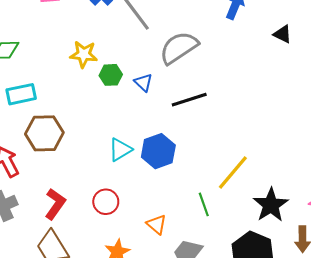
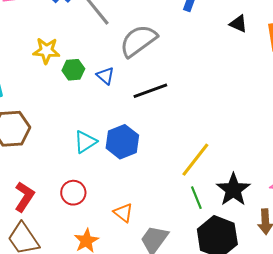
green line: (204, 204) -> (196, 198), moved

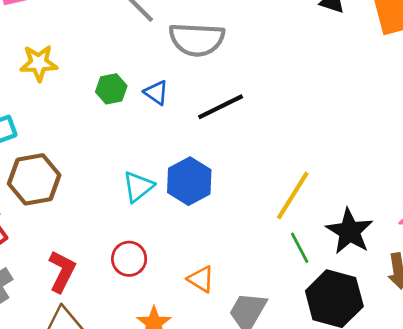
gray semicircle: (138, 41) -> (197, 39), turned -135
yellow star: (46, 51) -> (39, 63), moved

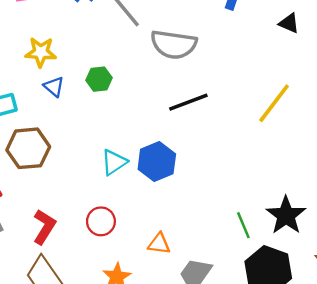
blue triangle: (156, 93) -> (54, 87), moved
yellow line: (293, 195) -> (274, 103), moved
orange triangle: (201, 279) -> (159, 244), turned -30

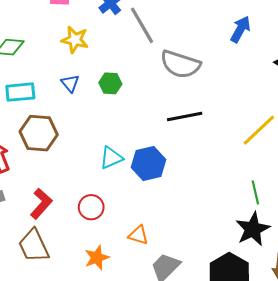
yellow star: (41, 52) -> (75, 40), moved
green line: (243, 225) -> (255, 192), moved

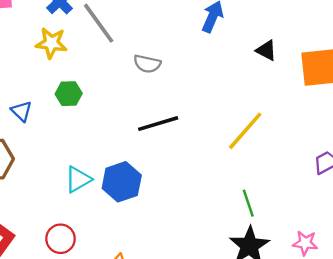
yellow star: (75, 40) -> (51, 43), moved
gray semicircle: (180, 64) -> (147, 64), size x0.6
blue triangle: (70, 83) -> (22, 111), moved

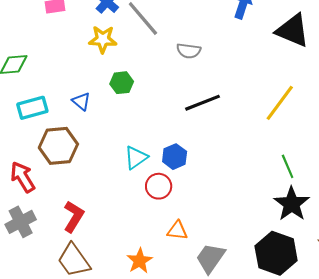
black triangle: (266, 50) -> (293, 30), size x1.8
blue hexagon: (122, 182) -> (175, 157), size x0.7
red circle: (61, 239) -> (159, 186), moved

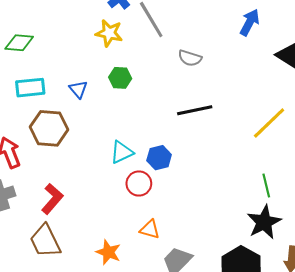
orange star: (140, 261) -> (108, 252), turned -30

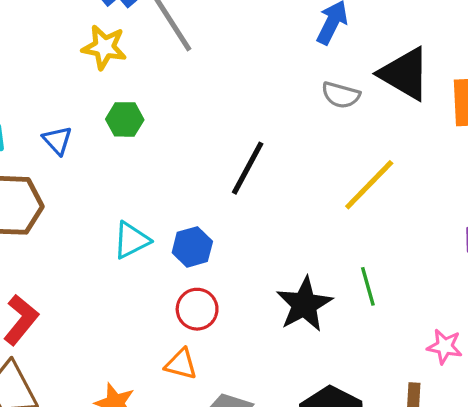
gray semicircle: (190, 58) -> (341, 95), moved
black line: (195, 110) -> (248, 168), turned -48
red circle: (139, 184) -> (197, 309), moved
black star: (264, 222) -> (304, 304), moved

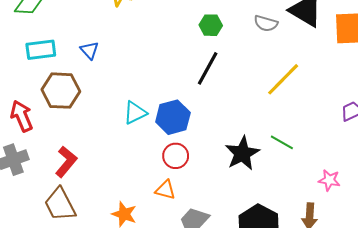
green hexagon: (125, 119) -> (211, 25), moved
blue hexagon: (192, 247) -> (173, 117), size x1.4
green line: (368, 286) -> (282, 142), turned -45

